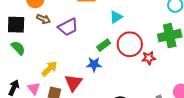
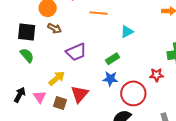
purple trapezoid: (68, 27) -> (76, 52), moved
red circle: (130, 44) -> (133, 93), moved
blue star: (94, 64) -> (110, 79), moved

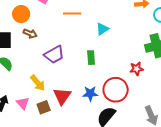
green rectangle: (112, 59) -> (91, 58), turned -56
yellow arrow: (57, 78) -> (38, 83), turned 96
blue star: (110, 79) -> (90, 94), moved
brown square: (60, 103) -> (44, 107), turned -32

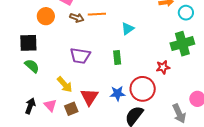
brown arrow: (30, 34) -> (77, 18), moved
purple trapezoid: (54, 55) -> (80, 56), turned 40

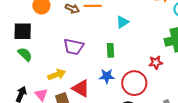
yellow arrow: (65, 85) -> (57, 75), turned -72
blue star: (117, 93) -> (107, 76), moved
red triangle: (89, 97) -> (81, 88), turned -36

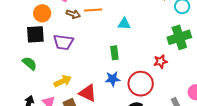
cyan triangle: (122, 22) -> (124, 24), turned 40
black square: (23, 31) -> (35, 34), moved
purple trapezoid: (74, 47) -> (63, 42), moved

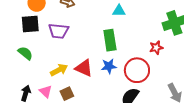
green rectangle: (114, 53) -> (110, 40), size x1.5
red triangle: (88, 93) -> (84, 68), moved

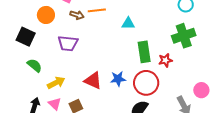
black square: (30, 24) -> (26, 37), moved, turned 30
green rectangle: (110, 40) -> (144, 52), moved
yellow arrow: (59, 70) -> (56, 83), moved

